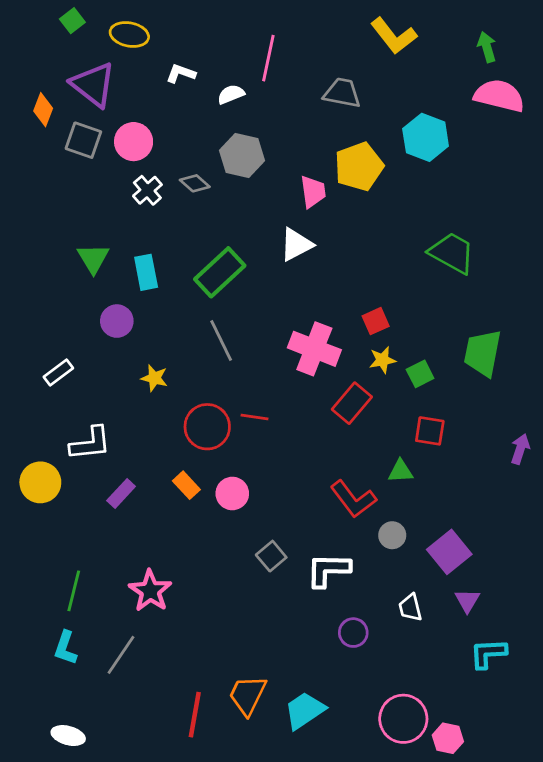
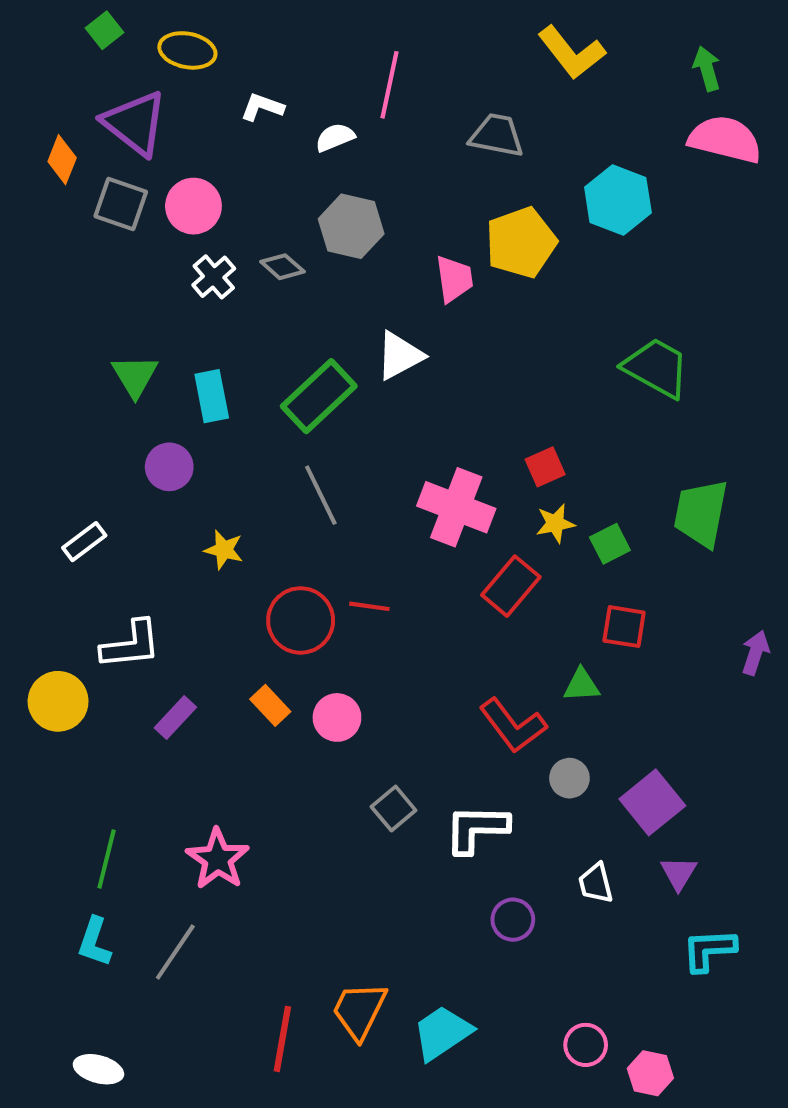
white triangle: (296, 245) -> (400, 356), moved
pink circle: (403, 719) -> (586, 1045), size x0.6

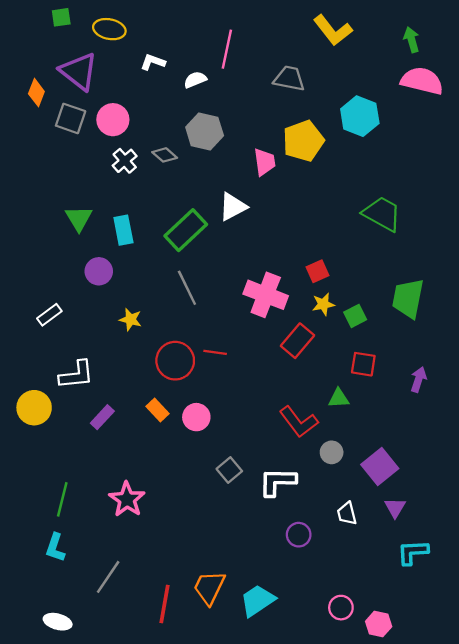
green square: (105, 30) -> (61, 17), turned 30
purple arrow: (755, 653) -> (419, 379), moved
gray line: (175, 952) -> (108, 577), moved

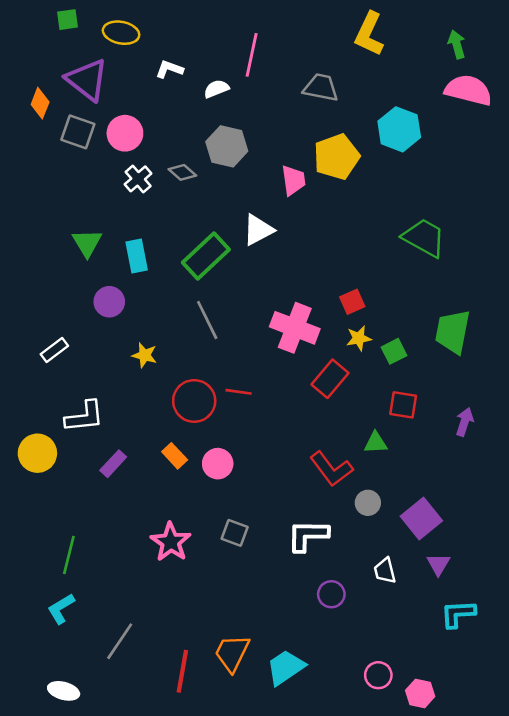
yellow L-shape: (333, 30) -> (369, 34), turned 63
gray square: (229, 470) -> (235, 533), moved, turned -30
pink star: (127, 499) -> (171, 542), moved
cyan L-shape: (55, 548) -> (61, 609), turned 40

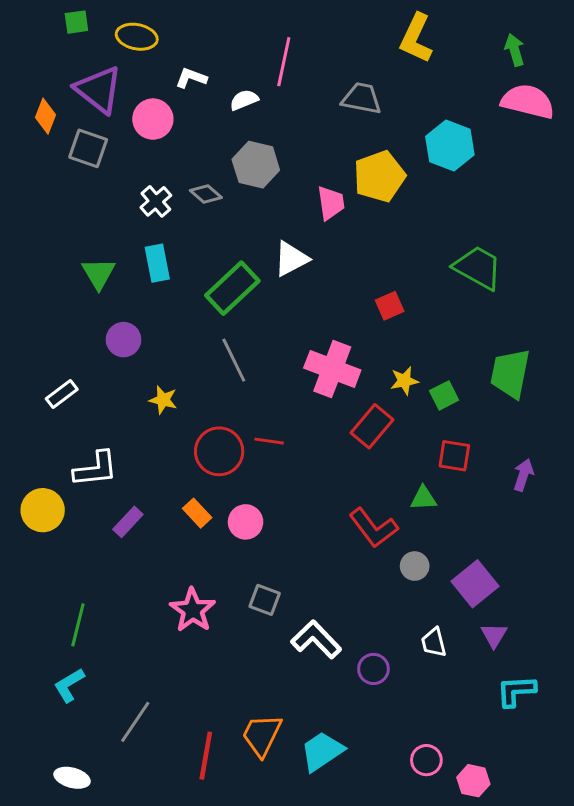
pink circle: (125, 133) -> (153, 119), moved
cyan rectangle: (137, 256) -> (157, 263), moved
red square: (352, 302) -> (390, 306), moved
white L-shape: (308, 535) -> (316, 640), moved, turned 45

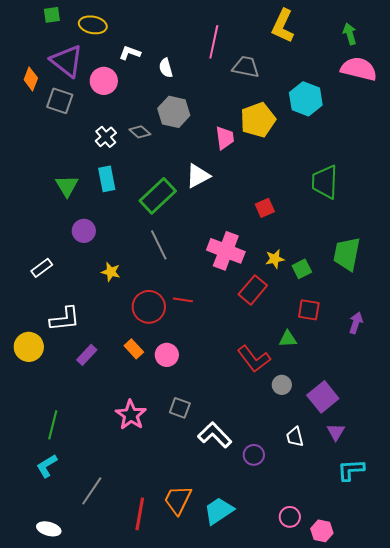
pink line: (284, 62) -> (214, 42), moved
white semicircle: (244, 100) -> (166, 68), turned -84
green trapezoid: (478, 268) -> (325, 182), turned -117

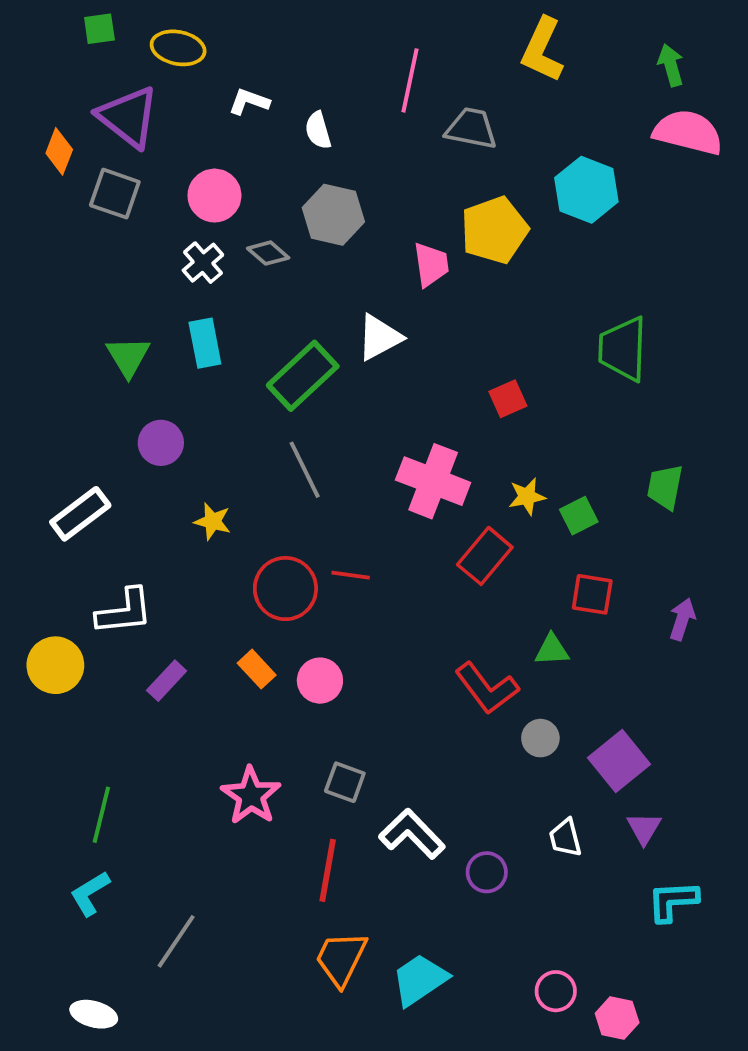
pink circle: (104, 81) -> (214, 196), moved
green trapezoid: (347, 254) -> (665, 487), size x0.7
white rectangle: (42, 268) -> (80, 514), size x1.4
red line: (140, 514) -> (328, 870), moved

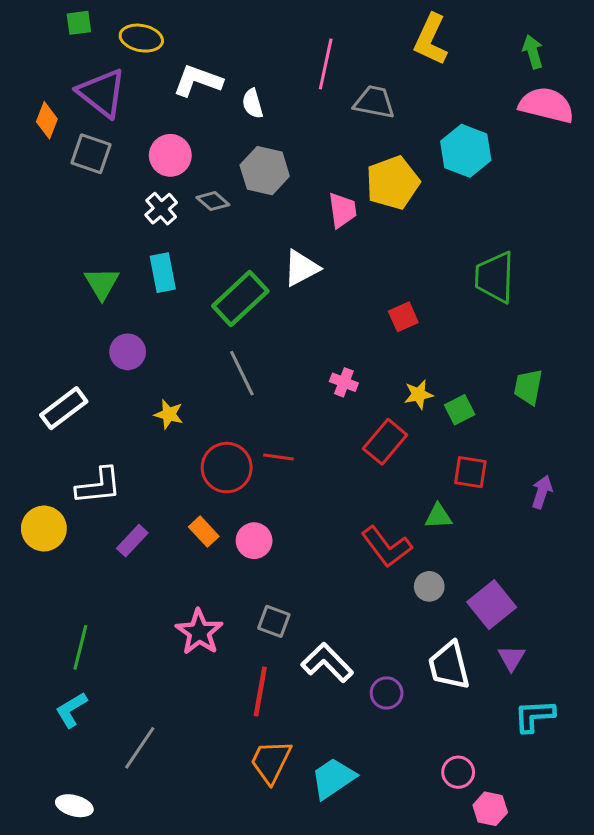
white L-shape: (249, 102) -> (198, 81), size x1.5
pink cross: (433, 481) -> (344, 382), size x0.5
white trapezoid: (565, 838) -> (449, 666), size x1.6
pink circle: (556, 991) -> (458, 772), moved

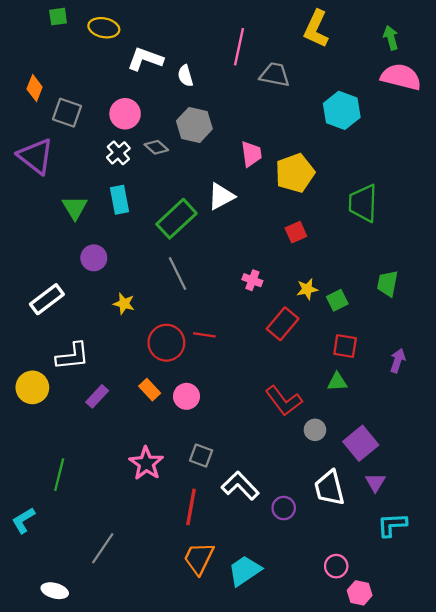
purple triangle: (102, 93) -> (36, 156), moved
yellow pentagon: (393, 183) -> (295, 173), moved
green triangle: (438, 516) -> (337, 382), moved
cyan L-shape: (71, 710) -> (23, 520), moved

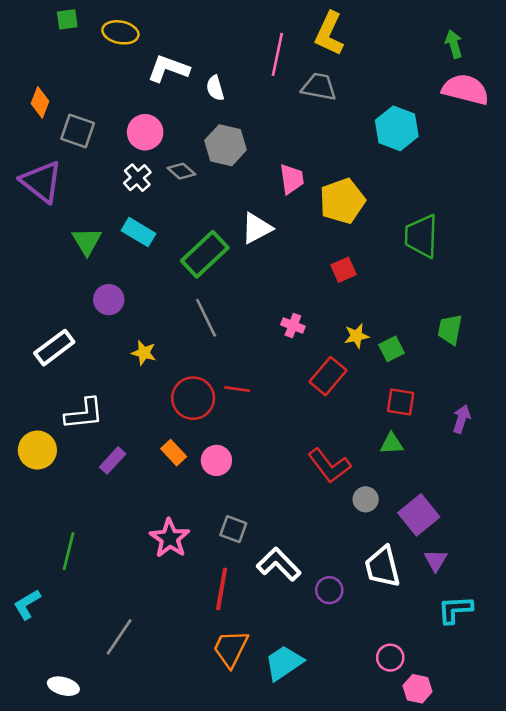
yellow L-shape: (316, 29) -> (329, 34), moved
cyan rectangle: (119, 200) -> (139, 232), turned -48

